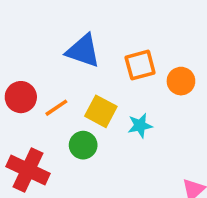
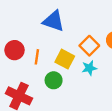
orange square: (140, 65) -> (89, 46), moved, turned -30
orange line: (56, 108) -> (37, 57), turned -48

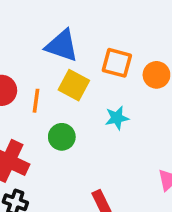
orange square: (89, 46) -> (117, 63), moved, turned -30
yellow square: (65, 59) -> (74, 85), moved

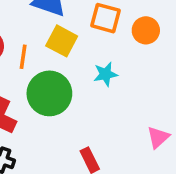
green circle: (62, 137) -> (49, 93), size x1.6

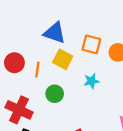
green circle: (49, 93) -> (55, 94), size x0.6

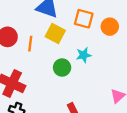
green circle: (55, 94) -> (62, 68), moved

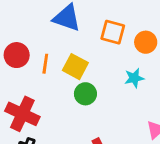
yellow square: (55, 33) -> (75, 67), moved
cyan star: (84, 55) -> (134, 78), moved

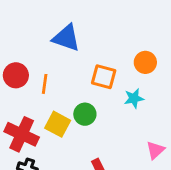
orange square: (113, 32) -> (104, 77), moved
yellow square: (75, 67) -> (58, 124), moved

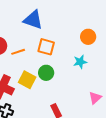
orange square: (104, 77) -> (46, 47), moved
orange line: (45, 84) -> (18, 52), turned 64

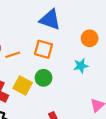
blue triangle: (33, 20) -> (50, 20), moved

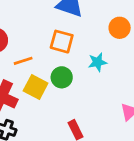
orange line: (13, 55) -> (23, 61), moved
cyan star: (81, 66) -> (98, 62), moved

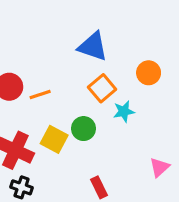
orange square: (62, 42) -> (102, 88), moved, turned 35
orange line: (23, 61) -> (40, 94), moved

